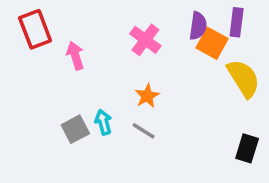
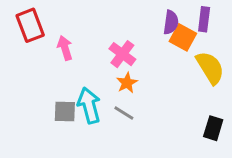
pink cross: (145, 40) -> (122, 54), moved
cyan arrow: (103, 122) -> (89, 105), size x1.6
gray square: (75, 129) -> (65, 112), turned 30

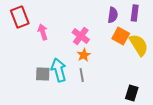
orange square: (183, 37) -> (121, 36), moved
gray line: (124, 113) -> (82, 75), turned 48
black rectangle: (213, 128) -> (132, 93), moved

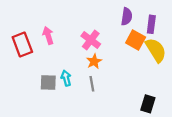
purple rectangle: (135, 13) -> (151, 24), moved
red rectangle: (20, 17) -> (22, 44), moved
cyan arrow: (59, 70) -> (66, 78), size x0.6

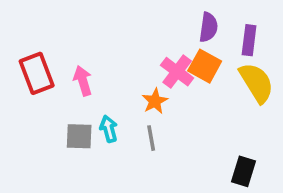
pink arrow: (48, 36) -> (83, 81), moved
pink cross: (91, 40) -> (177, 72), moved
orange square: (136, 40) -> (205, 66), moved

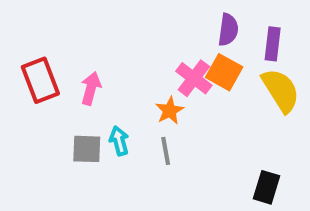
pink arrow: (83, 81) -> (91, 88), turned 32

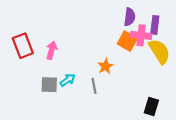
pink cross: (194, 78) -> (141, 35), moved, turned -30
orange star: (170, 111) -> (105, 66), moved
cyan arrow: (119, 141) -> (68, 80), turned 70

